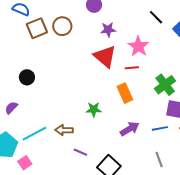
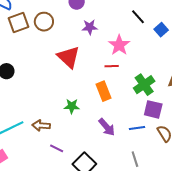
red triangle: (105, 56) -> (69, 57), moved
purple arrow: (130, 129) -> (107, 127), turned 78

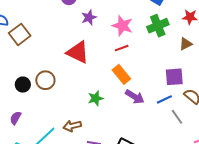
brown circle: (44, 22) -> (45, 80), moved
green cross: (144, 85) -> (158, 26), moved, turned 30
purple arrow: (107, 127) -> (135, 97), moved
gray line: (135, 159) -> (177, 117), moved

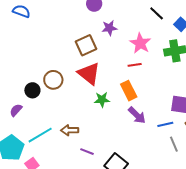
brown square: (20, 34) -> (86, 45), moved
red triangle: (78, 52) -> (89, 74), moved
black circle: (23, 85) -> (32, 90), moved
green star: (96, 98) -> (102, 100), moved

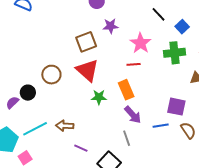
black circle: (32, 90) -> (28, 93), moved
gray line: (174, 144) -> (127, 138), moved

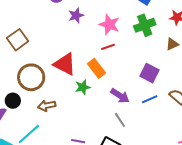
brown square: (86, 42) -> (18, 40), moved
brown circle: (51, 75) -> (31, 77), size x1.4
orange rectangle: (126, 90) -> (97, 68), moved
purple square: (176, 107) -> (149, 73), moved, turned 30
brown arrow: (65, 126) -> (47, 106), moved

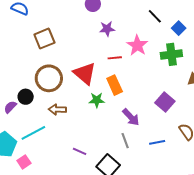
red line: (108, 47) -> (115, 58), moved
blue line: (150, 99) -> (157, 142), moved

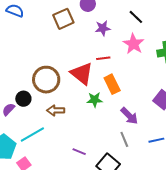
black line: (155, 16) -> (136, 17), moved
brown square: (44, 39) -> (63, 19), moved
red line: (115, 58) -> (103, 58), moved

